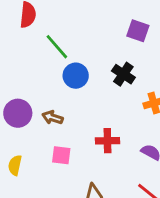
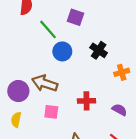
purple square: (138, 31) -> (76, 17), moved
purple circle: (18, 113) -> (18, 91), moved
brown arrow: (53, 118) -> (45, 83), size x1.6

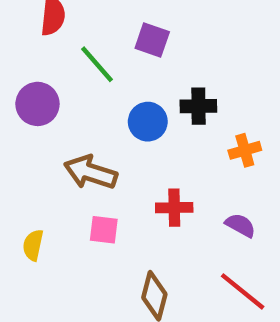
black cross: (99, 50) -> (198, 106), turned -35
blue circle: (62, 51) -> (148, 122), moved
purple circle: (18, 91) -> (37, 104), moved

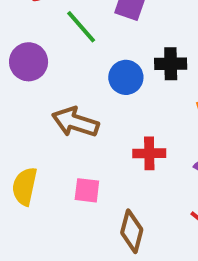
pink square: (104, 230) -> (87, 190), moved
yellow semicircle: (33, 245) -> (25, 186), size x1.4

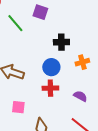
blue circle: (126, 77) -> (51, 67), moved

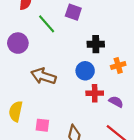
red cross: (50, 88) -> (95, 93), moved
pink square: (18, 107) -> (42, 125), moved

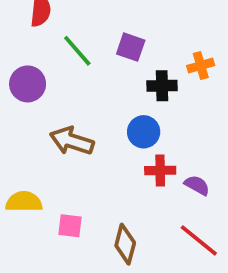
purple square: (73, 12) -> (131, 47), moved
orange cross: (118, 65) -> (201, 66), moved
yellow semicircle: (16, 111) -> (24, 202), turned 78

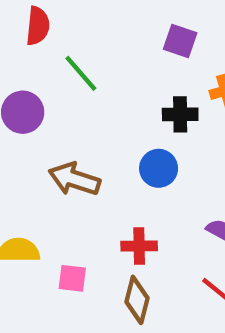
purple square: (131, 47) -> (180, 41), moved
red cross: (160, 170) -> (139, 246), moved

